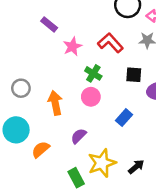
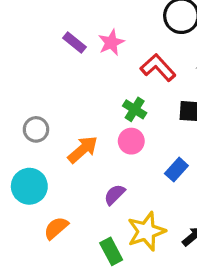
pink star: (72, 46) -> (111, 43), moved
orange arrow: (55, 103) -> (83, 149), turned 60
orange semicircle: (41, 149) -> (56, 228), moved

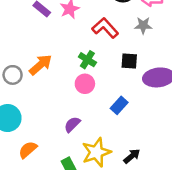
orange arrow: (83, 149) -> (40, 65), moved

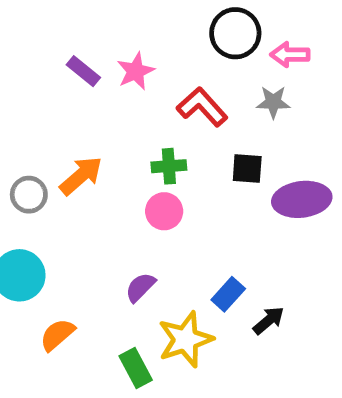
green cross: (87, 60) -> (169, 166), turned -36
blue rectangle: (119, 105) -> (228, 294), moved
black arrow: (132, 156) -> (269, 320), moved

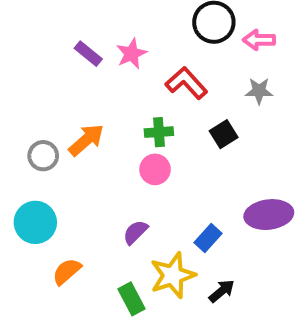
gray star: (273, 102) -> (259, 91), moved
black square: (247, 169) -> (224, 134), turned -36
purple ellipse: (302, 199) -> (269, 215), moved
black arrow: (269, 320) -> (222, 291), moved

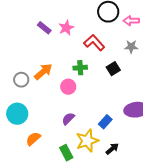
pink circle: (155, 169) -> (68, 87), moved

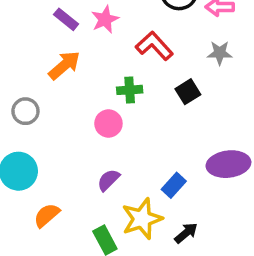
orange arrow: (43, 72) -> (64, 65), moved

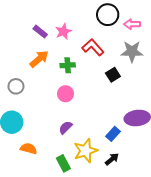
gray star: (220, 53) -> (132, 52), size x1.5
green cross: (130, 90) -> (68, 65), moved
blue rectangle: (174, 185) -> (113, 134), moved
orange semicircle: (47, 215) -> (29, 149), turned 56

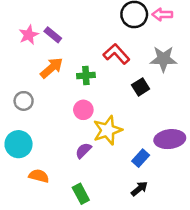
pink arrow: (132, 24) -> (162, 14), moved
pink star: (63, 32) -> (29, 35), moved
yellow star: (86, 151) -> (108, 130), moved

